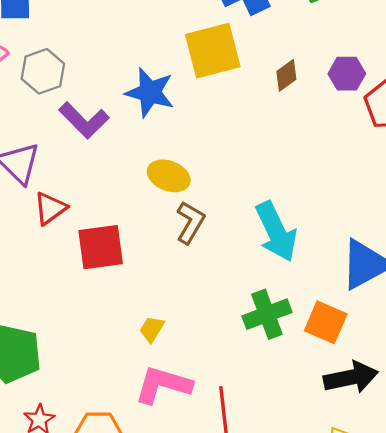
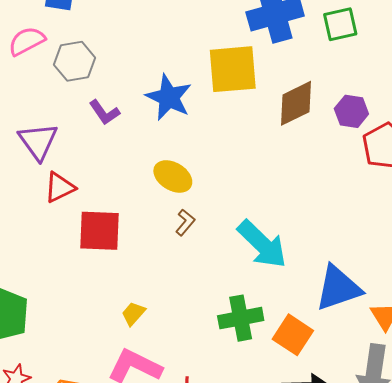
brown diamond: (286, 75) -> (296, 103), size x1.6
purple L-shape: (84, 120) -> (104, 112), size x0.7
brown L-shape: (190, 222) -> (185, 222), size x0.7
cyan arrow: (276, 232) -> (262, 244), turned -30

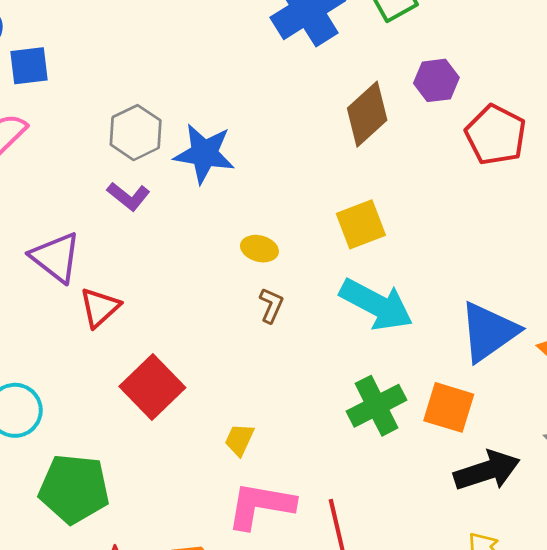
gray hexagon: (75, 61) -> (136, 133), moved
yellow square: (233, 69) -> (361, 224), moved, size x0.7
purple hexagon: (351, 111) -> (436, 80), moved
yellow ellipse: (173, 176) -> (259, 249), moved, size x0.7
red square: (99, 231) -> (152, 387), moved, turned -30

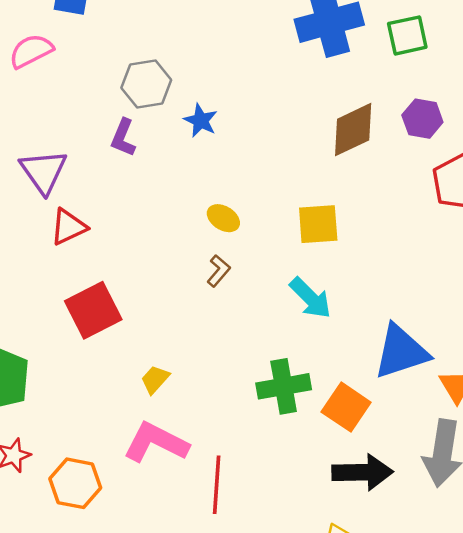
blue star: (204, 154) -> (201, 121), size x0.6
purple L-shape: (129, 196) -> (123, 138), turned 57
cyan arrow: (376, 304) -> (310, 298), size x0.7

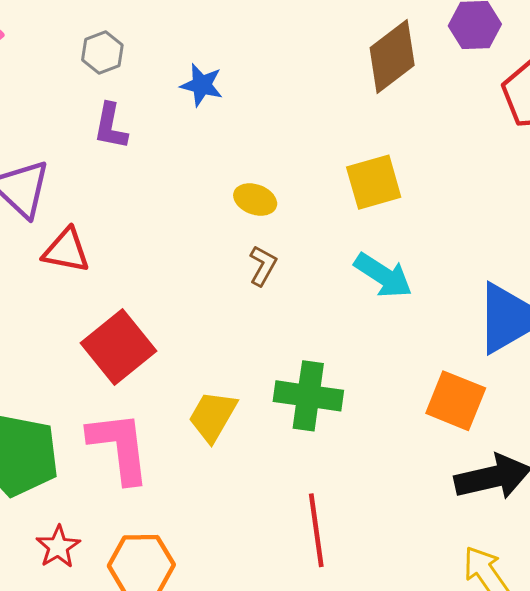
gray hexagon: (146, 84) -> (102, 53), moved, size x0.7
red triangle: (68, 227) -> (66, 251), turned 48
yellow trapezoid: (155, 379) -> (213, 416), size x1.4
green cross: (284, 386) -> (308, 396), moved, turned 30
pink L-shape: (156, 442) -> (119, 447), moved, turned 68

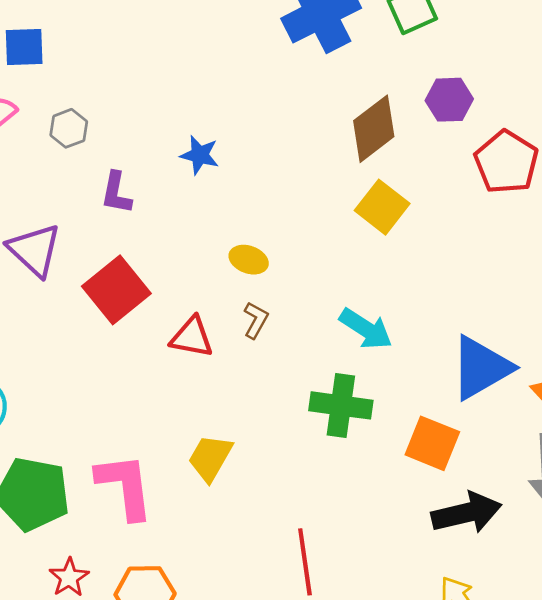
gray hexagon: (102, 53) -> (69, 128), moved
yellow square: (374, 182) -> (382, 207), moved, turned -36
red triangle: (66, 251) -> (192, 337), moved
red square: (118, 347) -> (116, 290), moved
green cross: (308, 396) -> (341, 405), moved

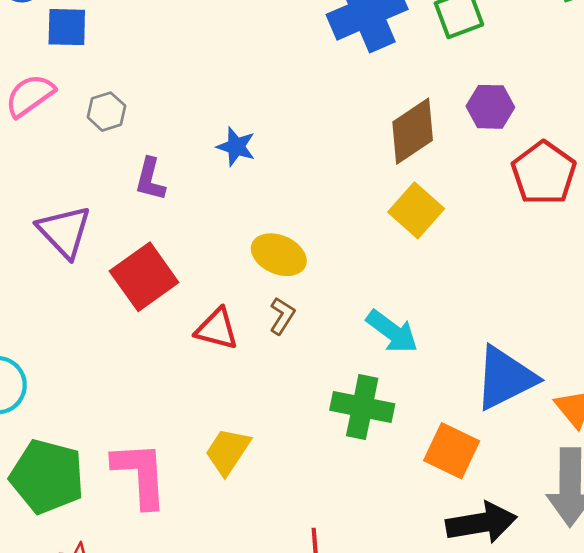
yellow ellipse: (249, 260) -> (279, 255), size x1.4

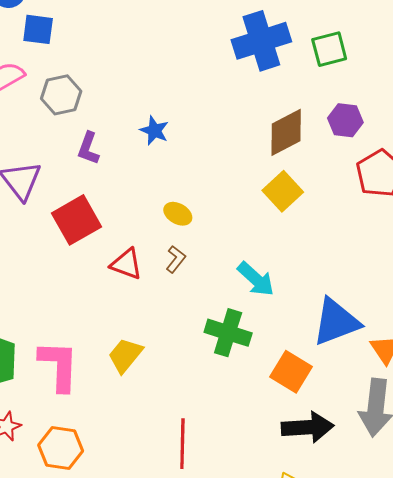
gray hexagon: (106, 112) -> (61, 95), size x1.4
yellow ellipse: (279, 255) -> (178, 214), size x0.7

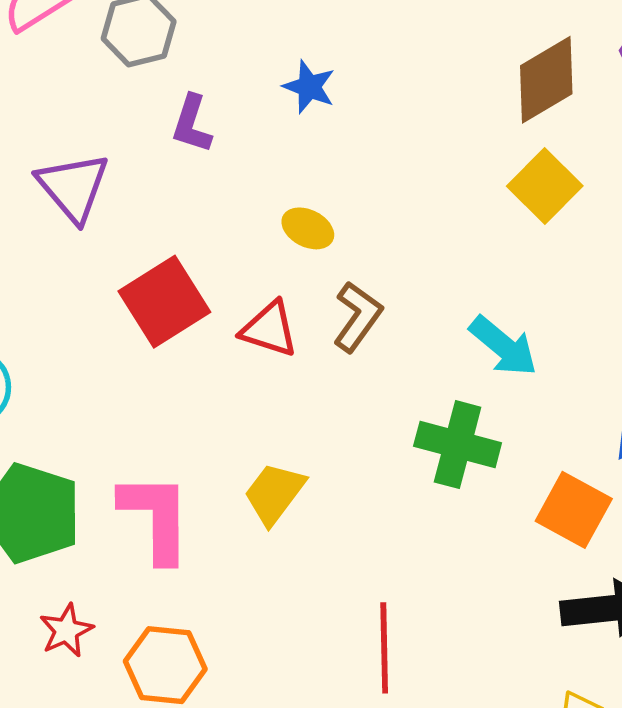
yellow ellipse: (178, 214) -> (308, 228), moved
red square: (77, 220) -> (164, 302), moved
brown L-shape: (176, 259) -> (358, 317), size x1.4

